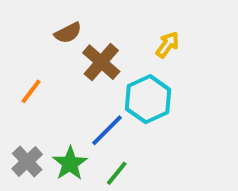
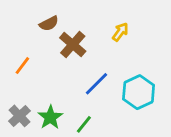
cyan hexagon: (148, 99) -> (139, 92), moved
blue line: (107, 130) -> (97, 84), moved

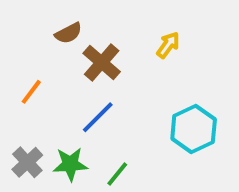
blue line: (97, 84) -> (98, 117), moved
green star: (50, 117) -> (70, 164), turned 30

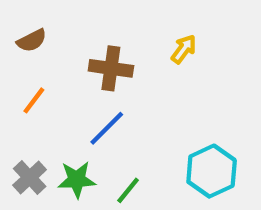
brown semicircle: (68, 33) -> (32, 41), moved
brown cross: (102, 63) -> (111, 68), turned -33
cyan hexagon: (194, 129) -> (212, 171), moved

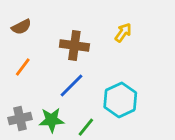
cyan hexagon: (212, 171) -> (120, 100), moved
gray cross: (30, 177) -> (20, 119), turned 30

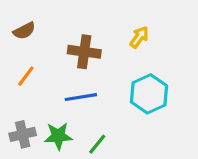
blue line: (72, 86) -> (81, 97), turned 36
cyan hexagon: (120, 100) -> (149, 94), moved

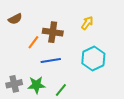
orange line: (26, 76) -> (33, 42), moved

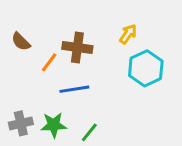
brown semicircle: (15, 19) -> (21, 42), moved, turned 72
cyan hexagon: (93, 59) -> (146, 68), moved

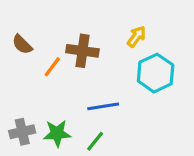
blue line: (74, 89) -> (103, 106), moved

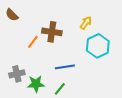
brown semicircle: (22, 44) -> (12, 15), moved
gray cross: (22, 132) -> (17, 74), moved

